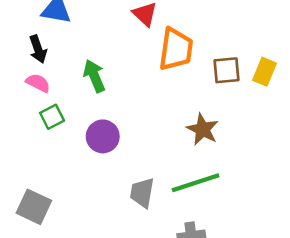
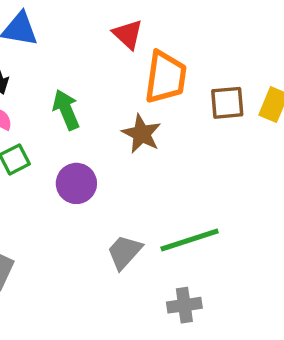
brown star: (203, 129) -> (142, 134), moved
gray trapezoid: (142, 193) -> (124, 252), turned 32

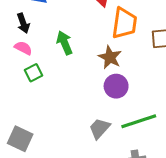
purple circle: (76, 183) -> (116, 86), moved

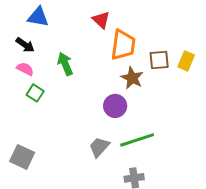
black arrow: (23, 23) -> (25, 45), turned -36
brown star: (110, 57) -> (132, 78), moved
green square: (34, 73) -> (35, 93), turned -30

